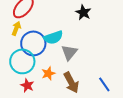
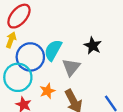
black star: (83, 12) -> (93, 46), moved
cyan semicircle: (53, 37) -> (53, 50), turned 138

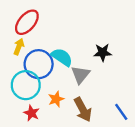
black star: (93, 46) -> (103, 53), turned -30
cyan semicircle: (53, 50) -> (62, 57), turned 95

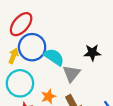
yellow arrow: (19, 47) -> (13, 56), moved
blue circle: (39, 64) -> (32, 47), moved

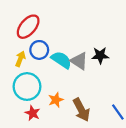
blue circle: (32, 47) -> (39, 50), size x0.7
gray triangle: (71, 73) -> (79, 61), moved, turned -36

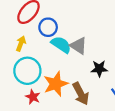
blue circle: (39, 50) -> (48, 27), moved
black star: (100, 55) -> (99, 69), moved
orange star: (56, 100) -> (56, 84), size x1.6

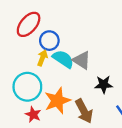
yellow arrow: (21, 44) -> (42, 58), moved

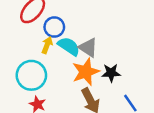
orange star: (57, 101) -> (86, 72), moved

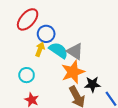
black star: (111, 73) -> (92, 84), moved
cyan circle: (31, 75) -> (27, 75), size x0.6

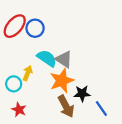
blue circle: (46, 34) -> (35, 28), moved
yellow arrow: (40, 49) -> (28, 73), moved

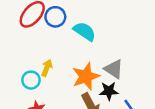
cyan semicircle: (47, 58) -> (85, 31), moved
gray triangle: (64, 59) -> (114, 69), moved

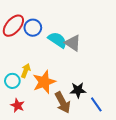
gray triangle: (114, 69) -> (73, 43), moved
orange star: (86, 76) -> (44, 82), moved

